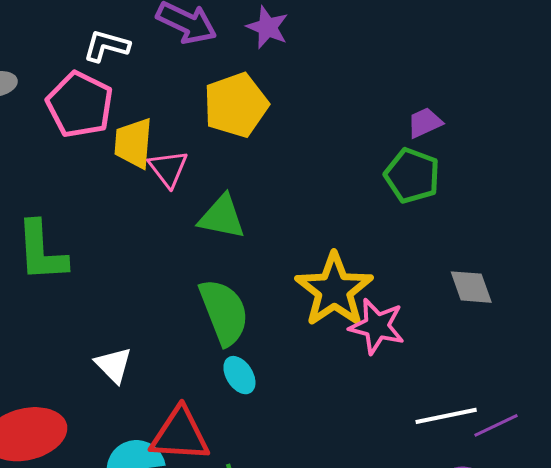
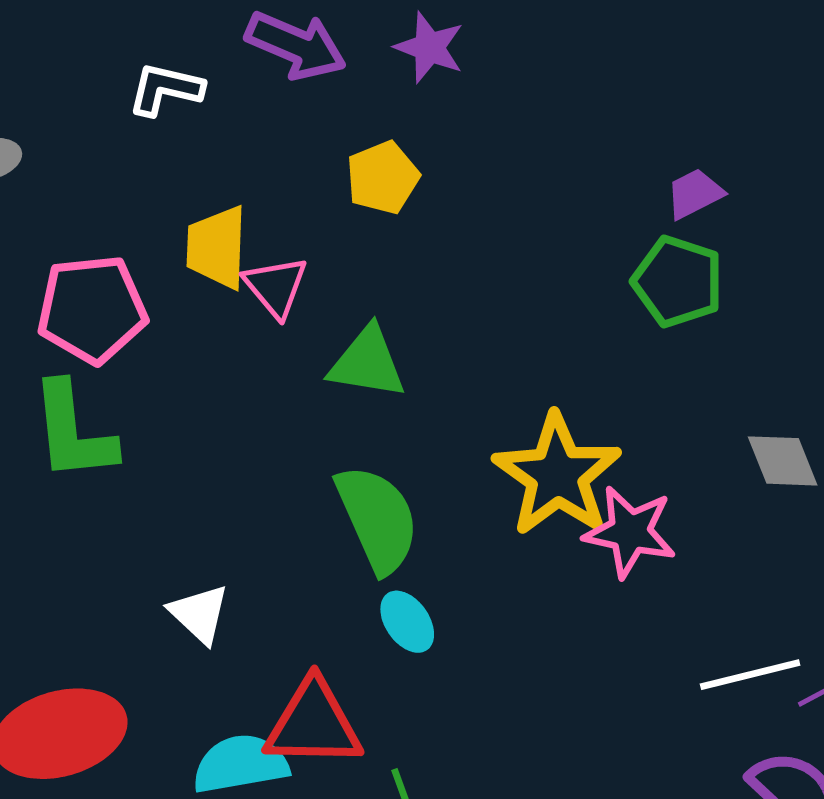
pink pentagon: (80, 105) -> (92, 309), moved, turned -30
yellow pentagon: (236, 105) -> (383, 178), size x0.7

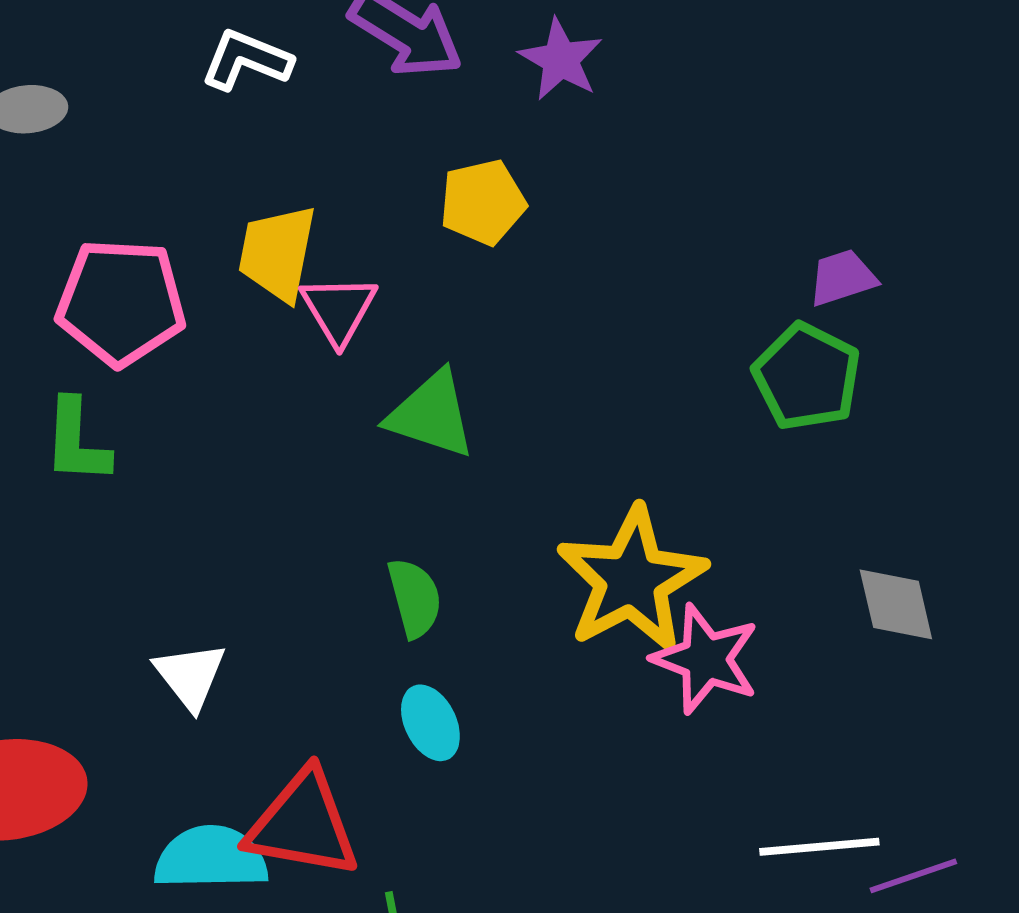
green L-shape: (73, 432) -> (77, 441), size x0.7
green semicircle: (377, 519) -> (415, 598), size x0.6

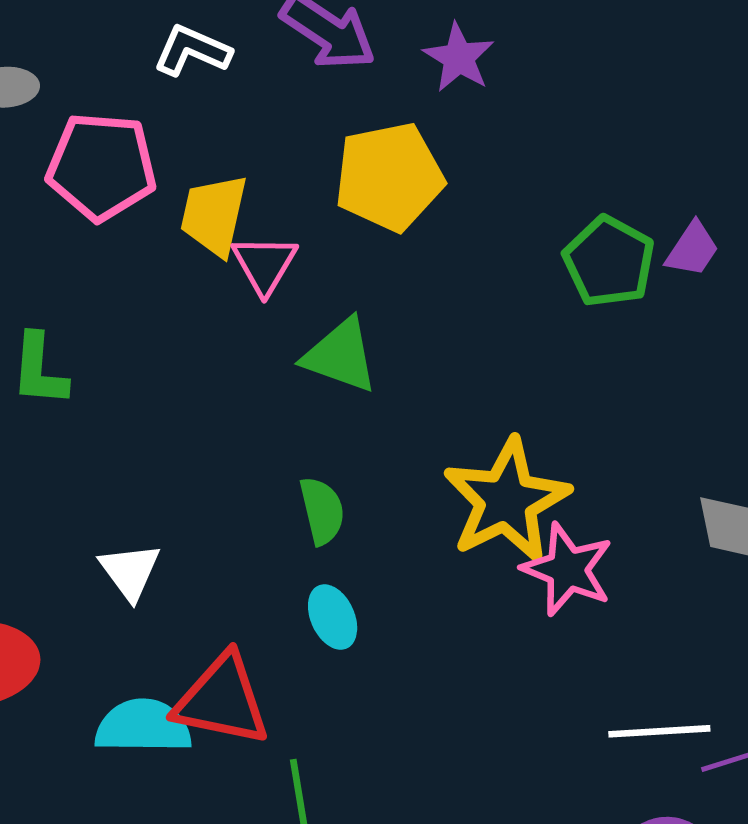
yellow pentagon: (483, 202) -> (389, 177), size x1.5
purple trapezoid: (842, 278) -> (692, 249), turned 140
pink pentagon: (121, 302) -> (101, 167), moved
green pentagon: (807, 377) -> (609, 262), moved

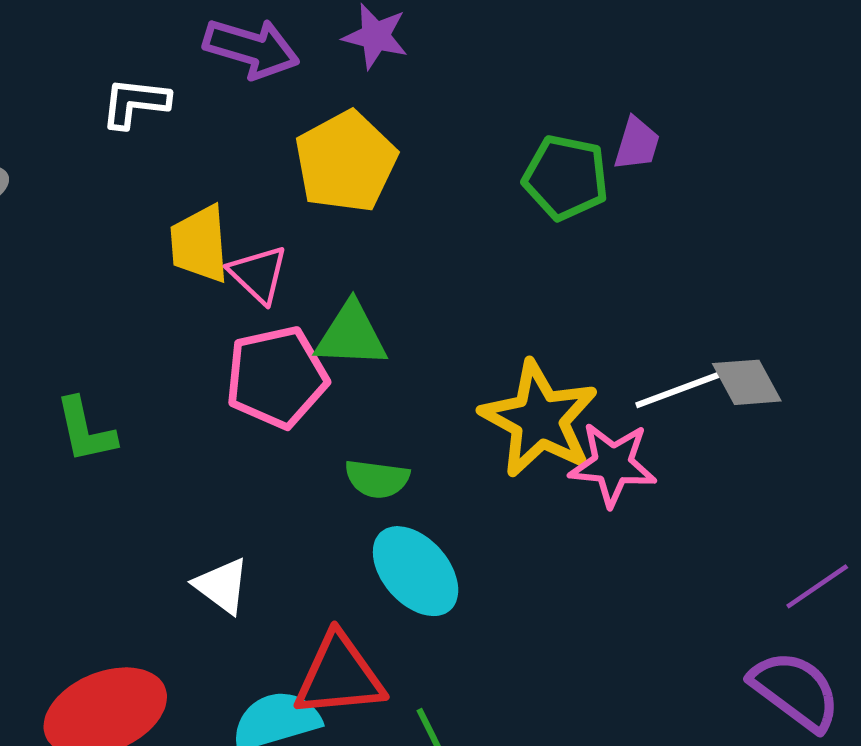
pink pentagon: (101, 167) -> (277, 377), moved
green semicircle: (322, 511) -> (377, 479), turned 128
cyan ellipse: (333, 617) -> (416, 571), size x1.6
white line: (659, 731) -> (681, 389), moved

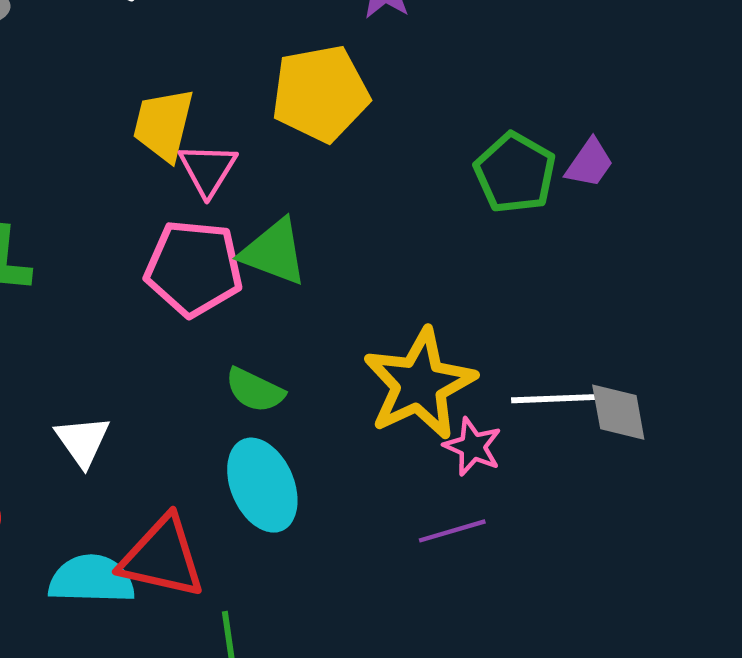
pink star: (613, 464) -> (473, 447), size x0.7
purple line: (817, 586) -> (452, 531), moved

